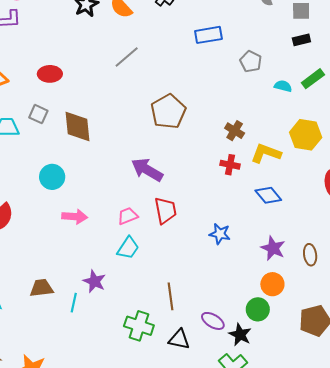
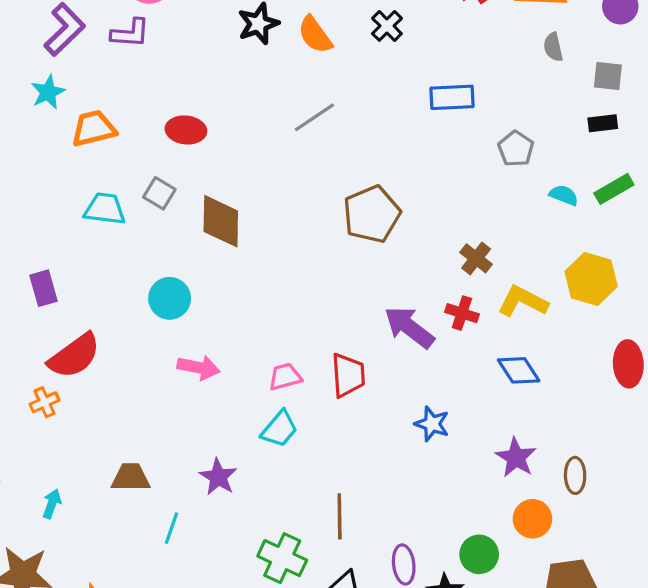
purple arrow: (147, 170) -> (409, 327), moved
orange circle: (272, 284) -> (532, 519), moved
cyan line: (74, 303) -> (171, 528), moved
purple ellipse: (213, 321) -> (404, 564), turned 45

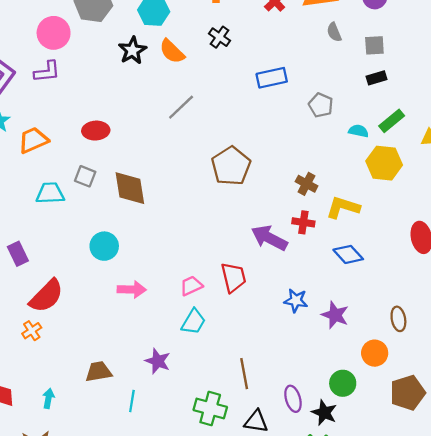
yellow hexagon: (591, 279) -> (384, 163), moved
purple star: (516, 458) -> (335, 315), moved

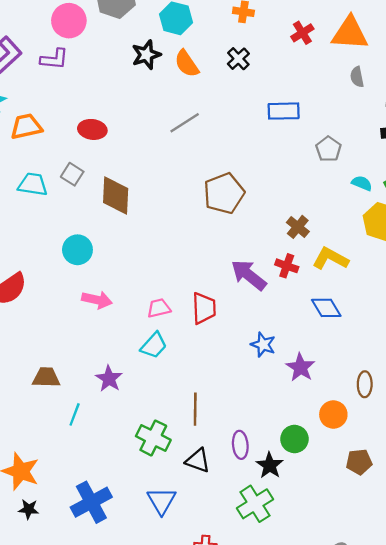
brown pentagon: (408, 393) -> (359, 462), size x0.7

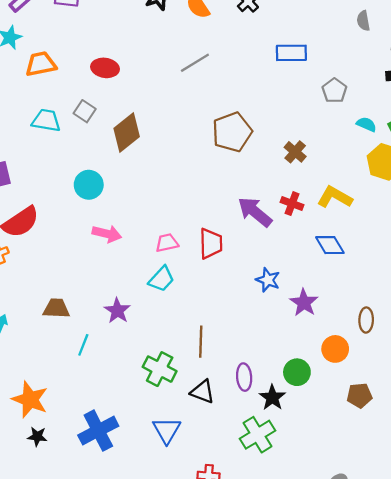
brown diamond: (116, 195) -> (127, 133), turned 48
brown cross: (298, 227) -> (295, 152), moved

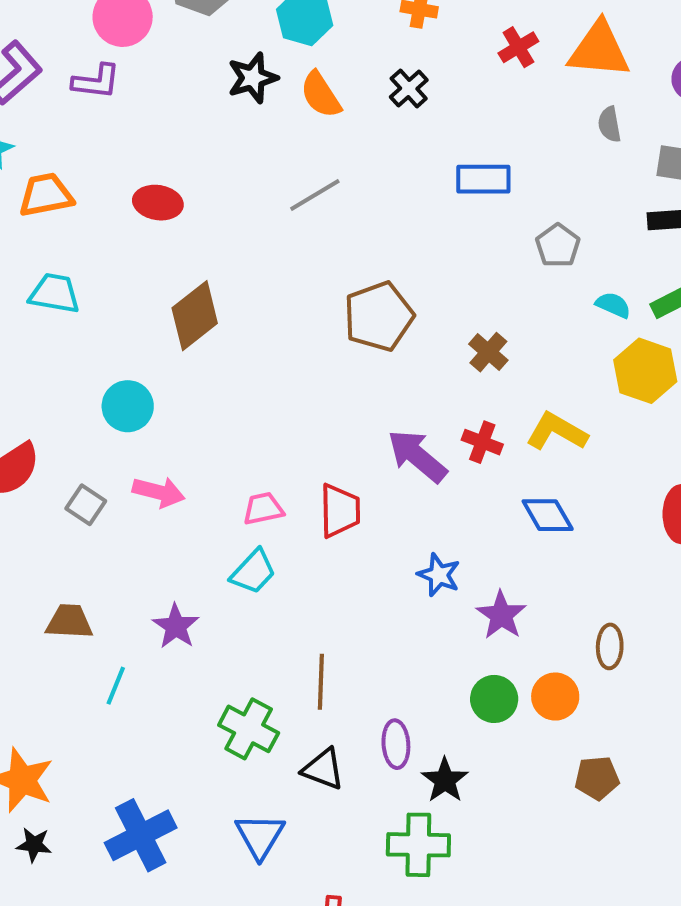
gray square: (85, 111) -> (86, 505), moved
green circle: (297, 372) -> (494, 699), moved
green cross: (258, 435) -> (418, 845), turned 32

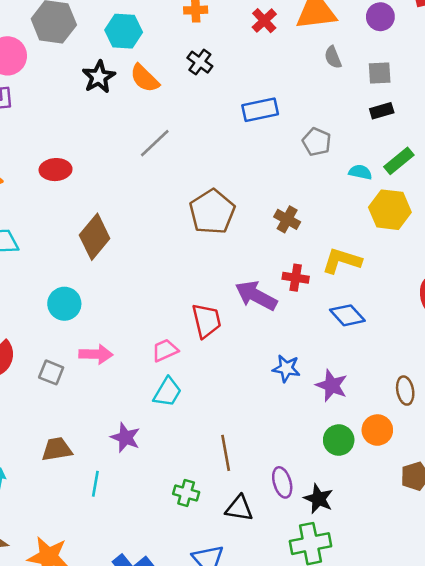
red trapezoid: (340, 511) -> (206, 321), moved
green cross: (249, 729) -> (186, 493), size x0.7

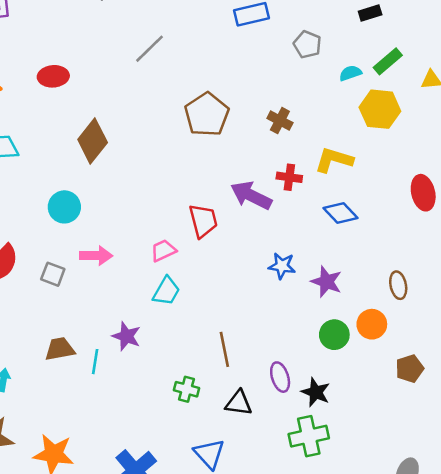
cyan semicircle: (360, 172) -> (350, 73), turned -30
cyan line: (95, 484) -> (95, 362), moved

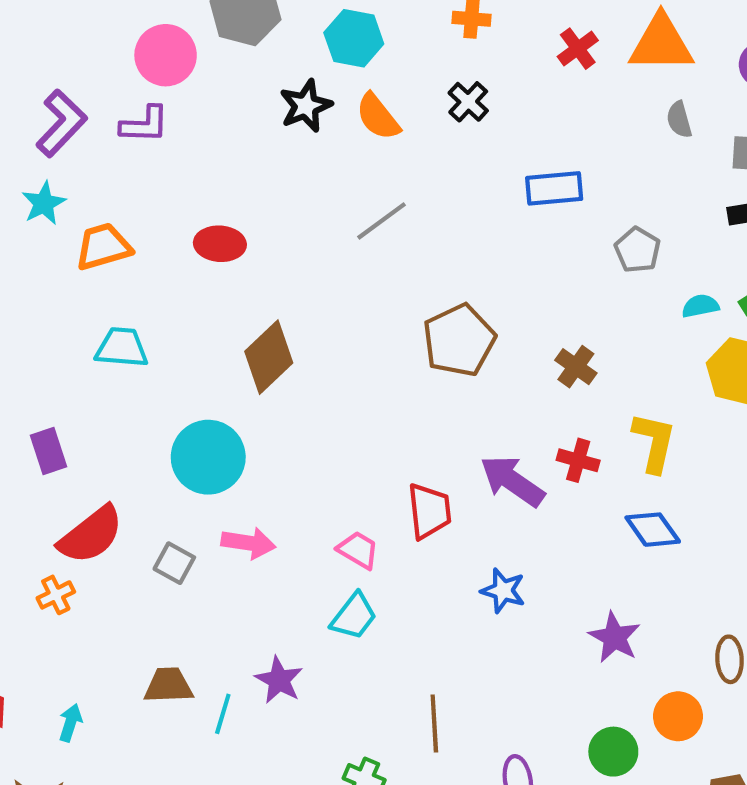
yellow L-shape: (334, 160) -> (654, 442), turned 78
cyan circle: (64, 207) -> (208, 457), size x1.4
pink trapezoid: (163, 251) -> (358, 550), turned 48
blue star: (282, 266) -> (503, 591), moved
green circle: (334, 335) -> (613, 752), moved

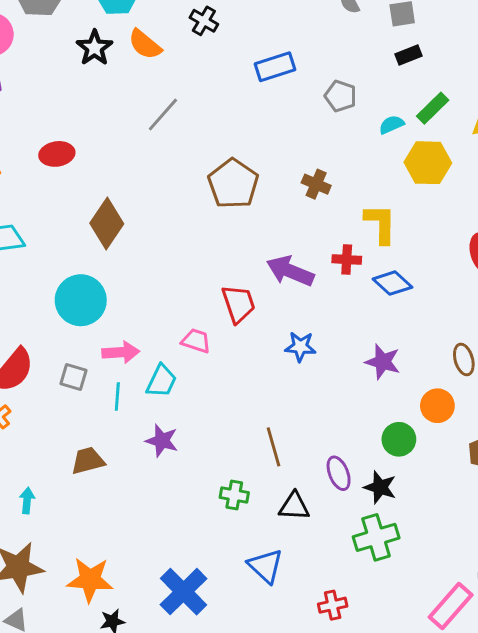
red cross: (578, 460) -> (347, 260), moved
cyan trapezoid: (354, 616) -> (161, 381), moved
cyan line: (223, 714) -> (117, 397), moved

